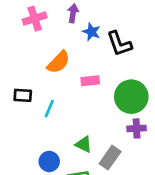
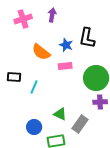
blue star: (92, 32) -> (66, 45), moved
black L-shape: (119, 44) -> (87, 38), turned 30
orange semicircle: (58, 62) -> (41, 52), turned 84

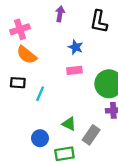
pink cross: (23, 19) -> (20, 29), moved
black L-shape: (87, 38) -> (99, 22), moved
orange semicircle: (41, 52) -> (27, 55), moved

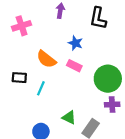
orange semicircle: (27, 55) -> (46, 59), moved
pink rectangle: (74, 70) -> (74, 66), turned 32

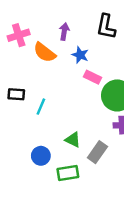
purple arrow: (60, 11) -> (64, 31), moved
orange semicircle: (46, 59) -> (45, 52), moved
pink rectangle: (74, 66) -> (93, 77), moved

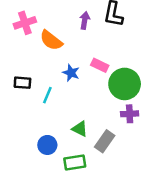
purple arrow: (64, 31) -> (85, 20), moved
blue star: (80, 55) -> (71, 73), moved

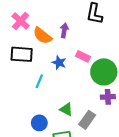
purple arrow: (85, 20) -> (64, 30), moved
pink cross: (25, 23) -> (21, 21), turned -30
black rectangle: (22, 83) -> (22, 54), moved, size x1.5

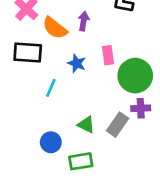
pink rectangle: (83, 56) -> (108, 55), turned 56
gray rectangle: (87, 120) -> (118, 125), moved

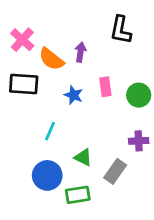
green circle: (135, 76) -> (139, 95), moved, size x0.7
cyan line: (51, 88) -> (50, 131), moved
gray rectangle: (118, 125) -> (115, 171), moved
blue circle: (51, 142) -> (47, 175), size x1.4

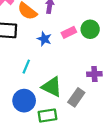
pink rectangle: (105, 87) -> (69, 32), turned 72
green circle: (139, 95) -> (90, 29), moved
green triangle: (83, 157) -> (52, 87), size x1.5

